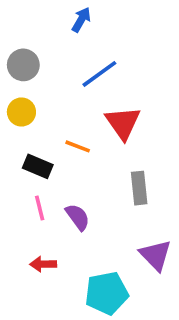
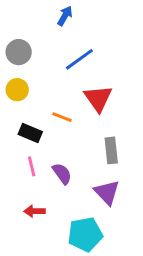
purple triangle: (156, 255) -> (107, 192), moved

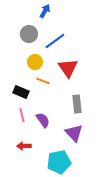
gray circle: (19, 52) -> (29, 34), moved
yellow circle: (17, 90) -> (35, 62), moved

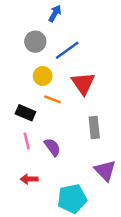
purple triangle: (74, 133) -> (105, 170), moved

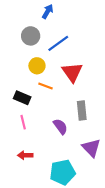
purple semicircle: (52, 147) -> (60, 126), moved

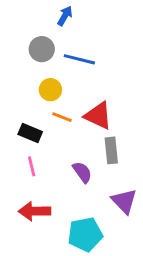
blue line: (58, 43) -> (79, 59), turned 50
red triangle: (72, 72) -> (98, 116), moved, turned -30
red arrow: (25, 155) -> (35, 211), size x1.5

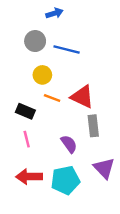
blue arrow: (65, 16) -> (54, 13), turned 42
cyan pentagon: (85, 234) -> (65, 180), moved

